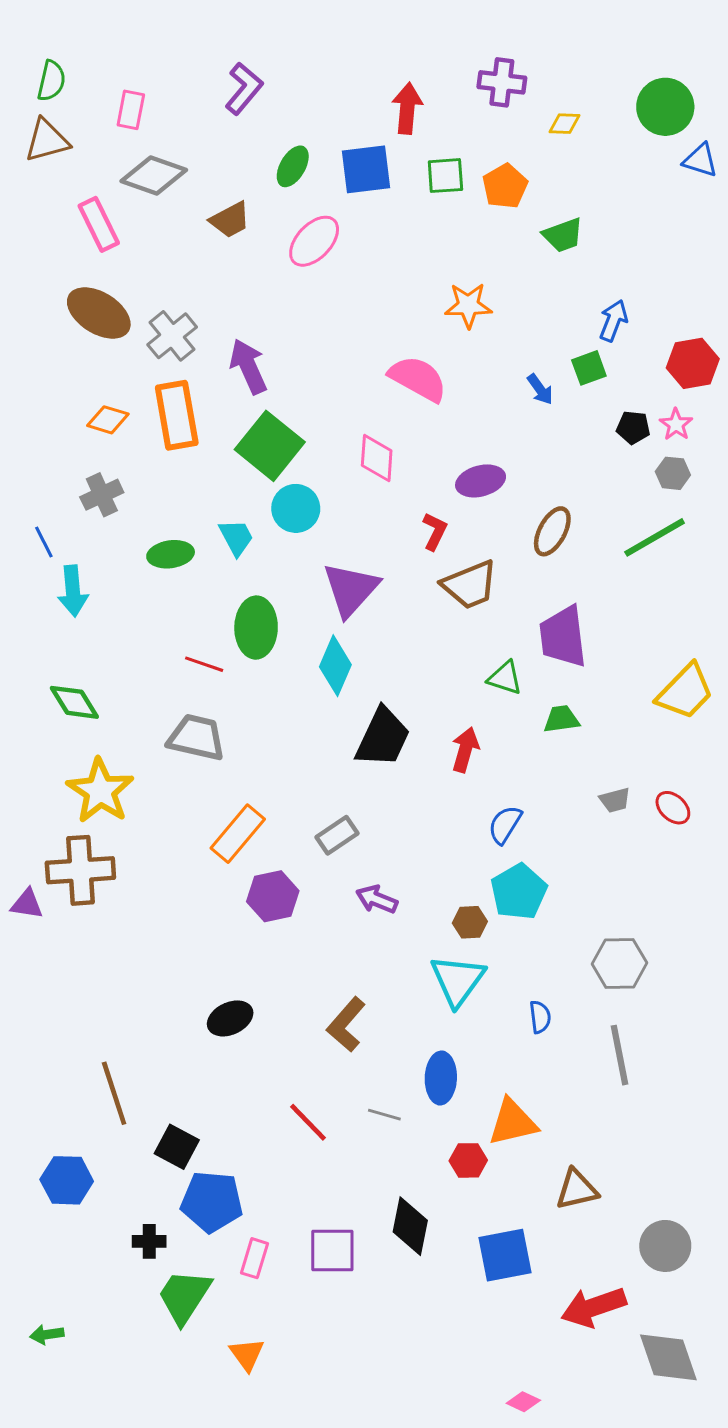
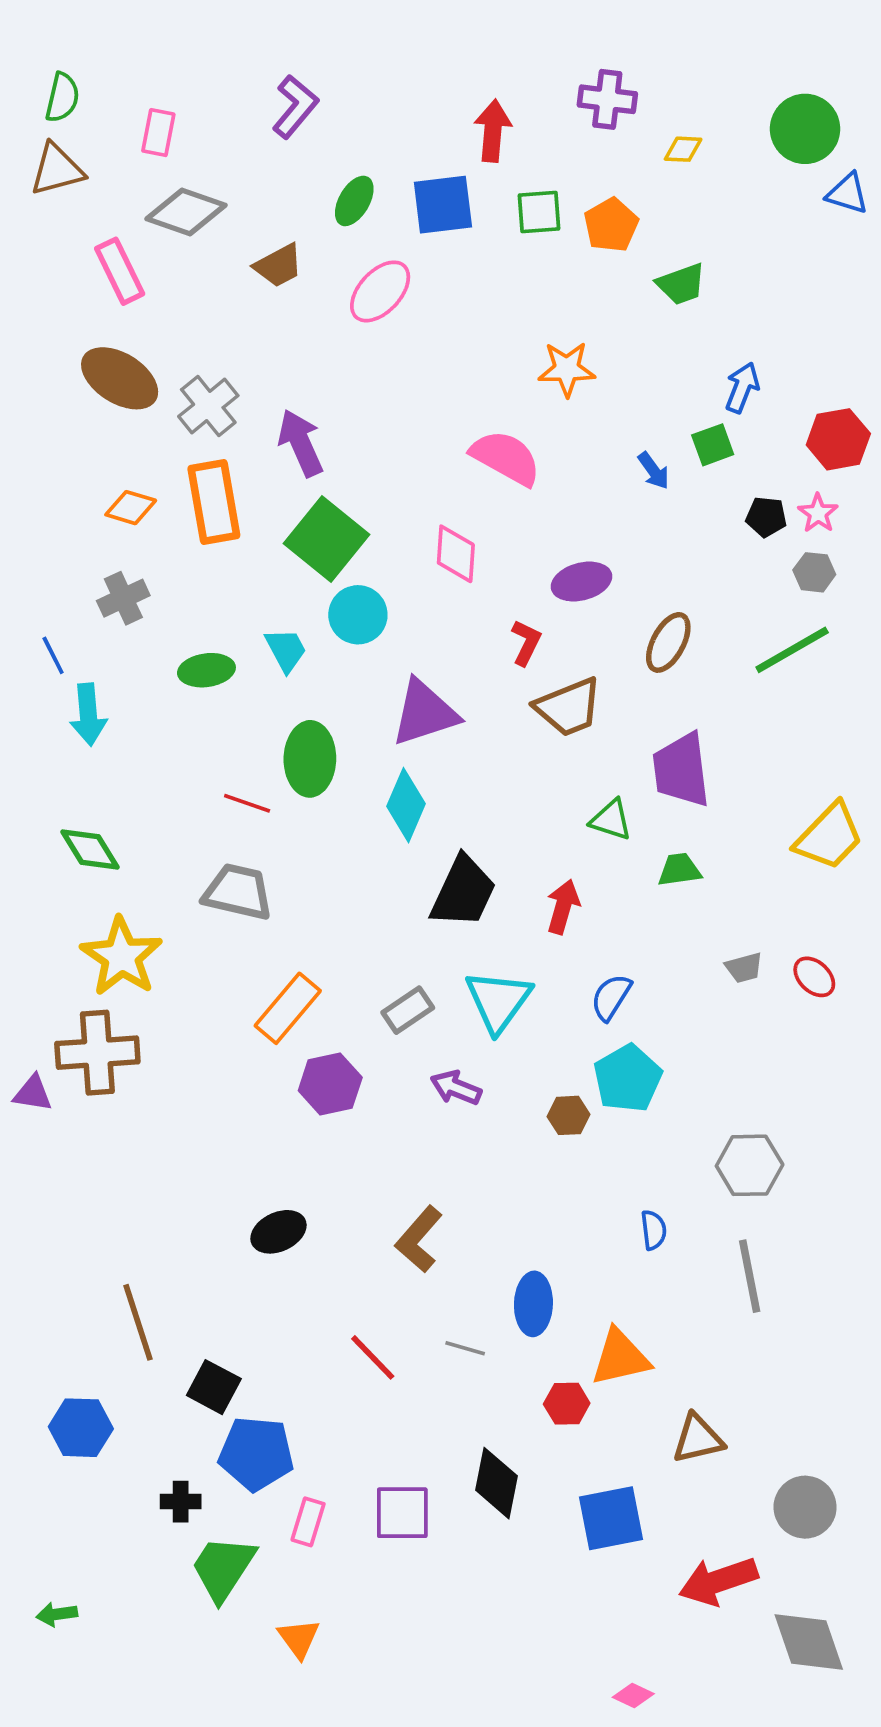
purple triangle: (351, 589) -> (424, 713), turned 30
cyan triangle: (458, 980) -> (498, 1001), moved

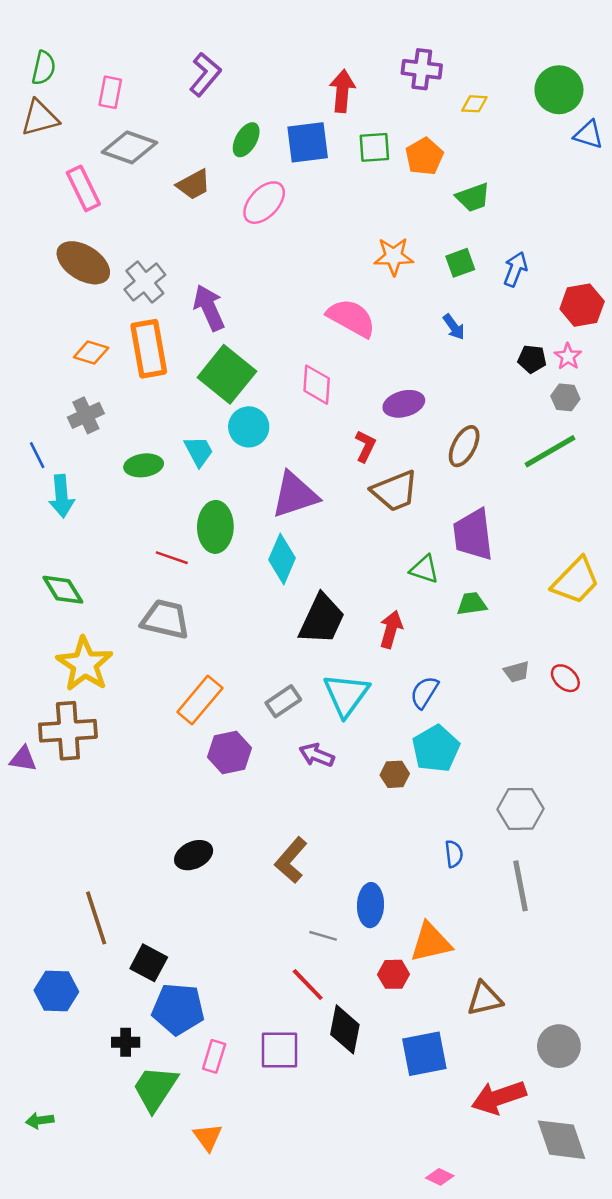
green square: (713, 445) -> (460, 263), moved
red line: (373, 1357) -> (308, 985), moved

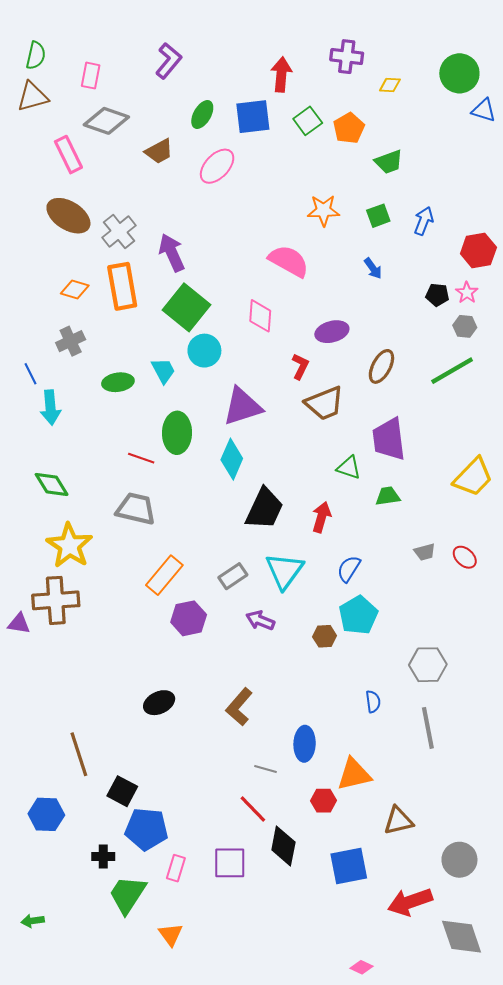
green square: (374, 147) -> (308, 121), turned -32

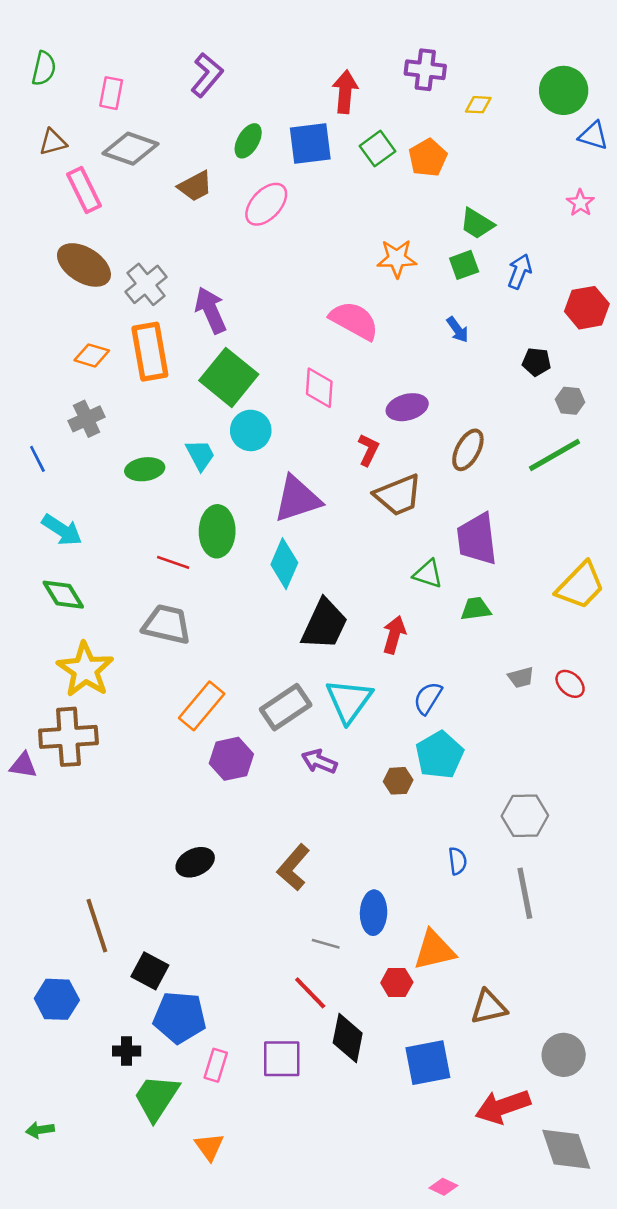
brown triangle: (33, 97) -> (53, 142), moved, size x0.7
green trapezoid: (389, 162) -> (477, 224), moved, turned 52
pink star: (467, 293) -> (580, 203), moved
cyan arrow: (51, 408) -> (62, 530), moved, turned -52
gray rectangle: (233, 576) -> (286, 707), size x1.4

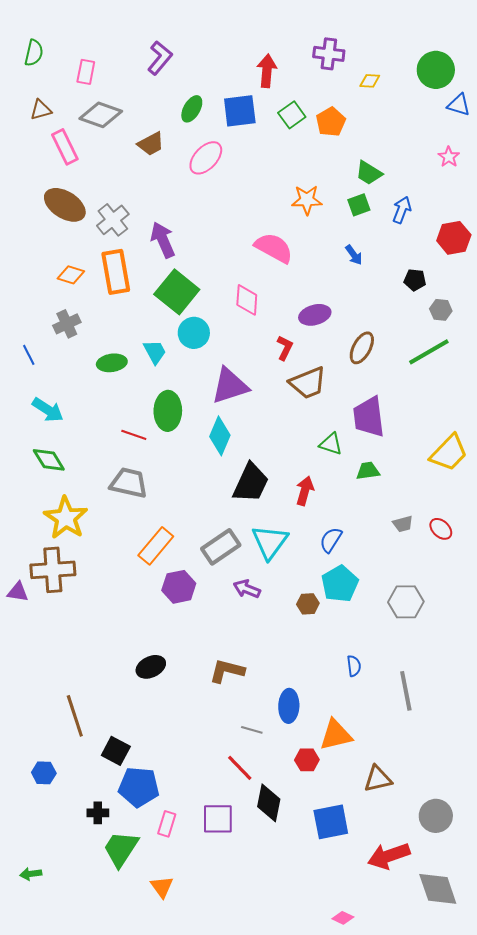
gray hexagon: (525, 816) -> (406, 602), moved
brown L-shape: (293, 867) -> (227, 671), turned 63
blue hexagon: (57, 999) -> (44, 773), size x0.7

